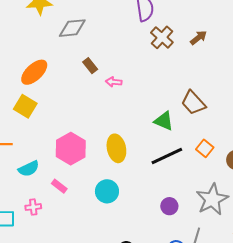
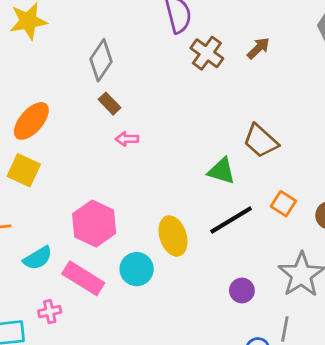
gray diamond: (72, 28) -> (101, 60), moved, turned -44
pink arrow: (114, 82) -> (127, 139), moved
yellow ellipse: (116, 148) -> (173, 236), moved
pink rectangle: (59, 186) -> (83, 278), size x1.8
cyan circle: (107, 191) -> (137, 269), moved

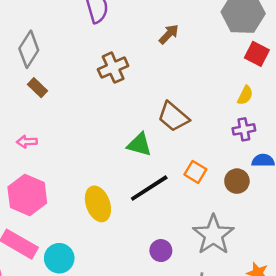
brown cross: (207, 53) -> (113, 68), moved, turned 32
pink arrow: (127, 139) -> (27, 142), moved
cyan circle: (137, 269) -> (59, 258), moved

